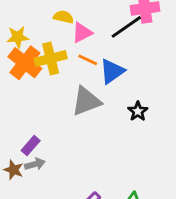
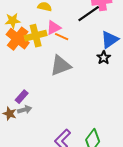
pink triangle: (82, 33) -> (54, 28), moved
blue triangle: (112, 71) -> (110, 40), moved
black star: (138, 111) -> (104, 58), moved

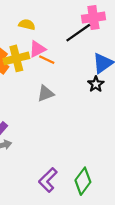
gray triangle: (61, 66) -> (46, 94), size x0.7

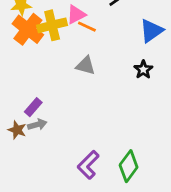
black star: (96, 84) -> (143, 70), moved
gray triangle: (46, 94) -> (86, 66), turned 36

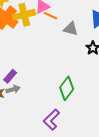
gray triangle: (86, 66) -> (71, 29), moved
green diamond: (129, 166) -> (67, 88), moved

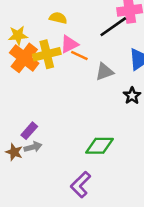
gray triangle: (71, 29) -> (104, 72), turned -35
green diamond: (67, 88) -> (99, 146), turned 55

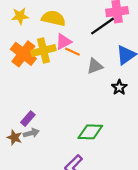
yellow semicircle: (58, 18) -> (54, 18), size x1.5
yellow star: (18, 35) -> (20, 16), moved

